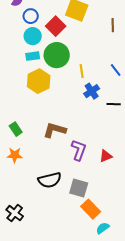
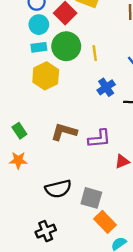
yellow line: (82, 71) -> (95, 53), moved
purple L-shape: (79, 150) -> (99, 139), moved, turned 65
black cross: (15, 213) -> (46, 231), moved, turned 30

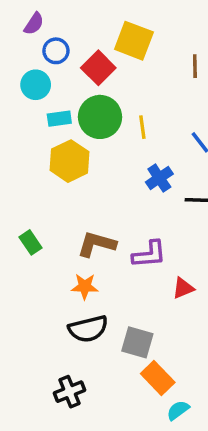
cyan circle: (39, 25) -> (36, 85), moved
orange star: (18, 160) -> (85, 286), moved

